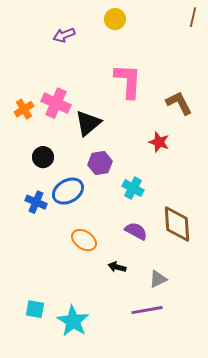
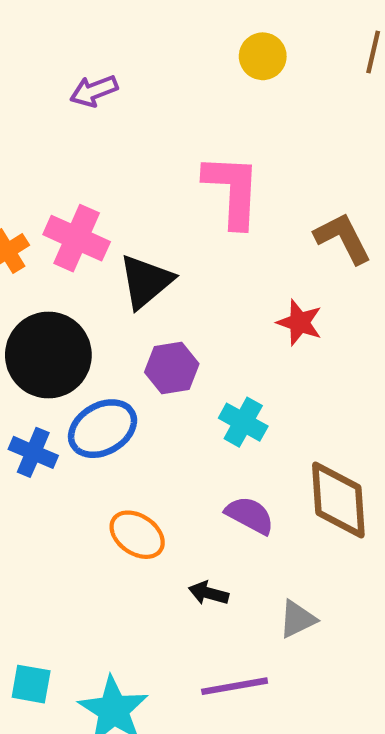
yellow circle: (115, 19) -> (263, 56), moved
black circle: (43, 157) -> (48, 355), size x1.8
purple line: (147, 310) -> (235, 686), moved

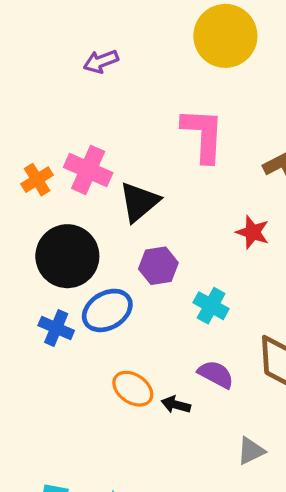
yellow circle: (263, 56) -> (225, 36), size x1.8
black arrow: (209, 593) -> (176, 405), moved

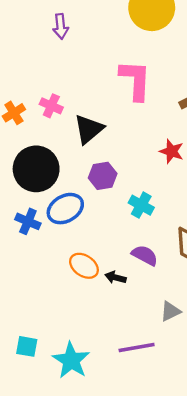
purple arrow: (101, 61) -> (61, 26), turned -75
pink cross: (88, 170) -> (51, 106), size x0.7

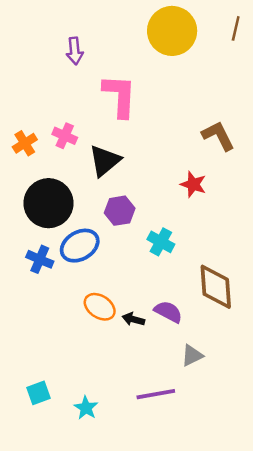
pink L-shape: (135, 80) -> (120, 96), moved
purple semicircle: (145, 255) -> (168, 312), moved
cyan square: (27, 346) -> (39, 393), turned -30
cyan star: (71, 360) -> (86, 408), size x0.6

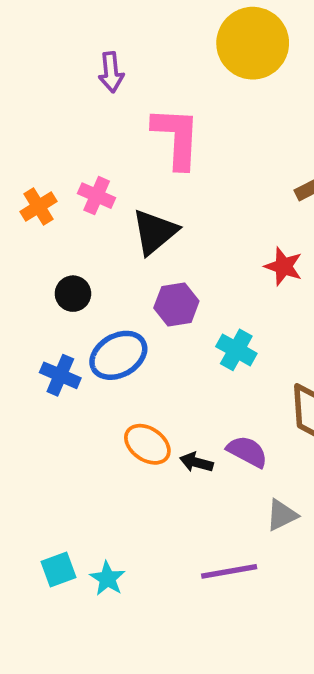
black circle: (49, 203) -> (73, 294), size x0.5
cyan star: (86, 408) -> (107, 579), moved

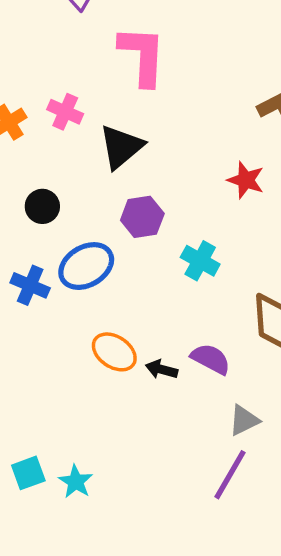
purple line: (229, 571) -> (230, 475), moved, turned -50

